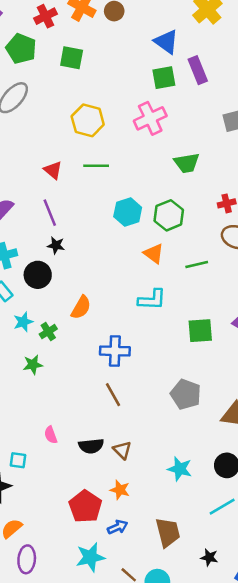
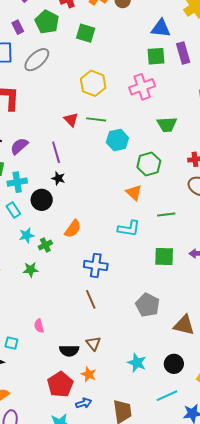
blue triangle: (166, 42) -> (161, 28), turned -35
red triangle: (53, 170) -> (71, 120), moved
cyan hexagon: (128, 212) -> (117, 140), moved
green line: (197, 264) -> (166, 215), moved
black semicircle: (91, 446) -> (69, 351), moved

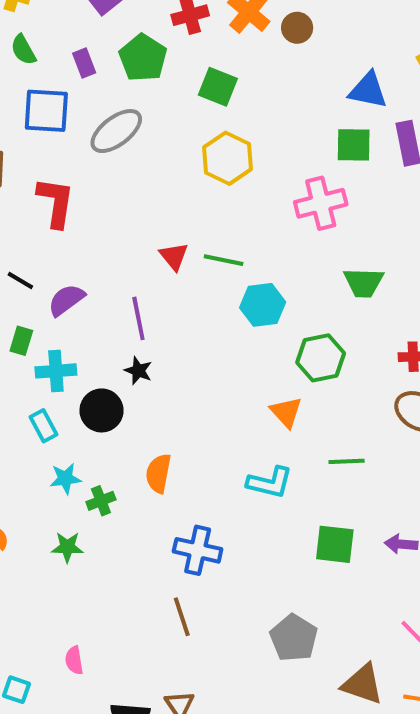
yellow hexagon: (93, 83) -> (228, 158), moved
orange semicircle: (73, 229) -> (158, 473), turned 150

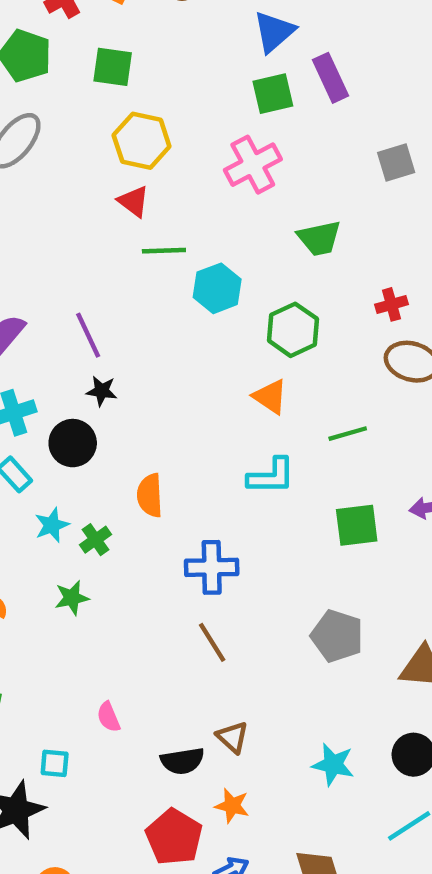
blue triangle: (368, 90) -> (274, 32), turned -39
red triangle: (174, 256) -> (134, 201), moved

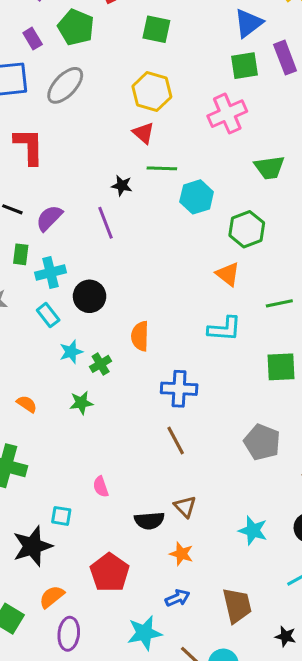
green square: (113, 67) -> (156, 29), moved
black star: (102, 391) -> (122, 186), moved
red pentagon: (174, 837) -> (110, 573), moved

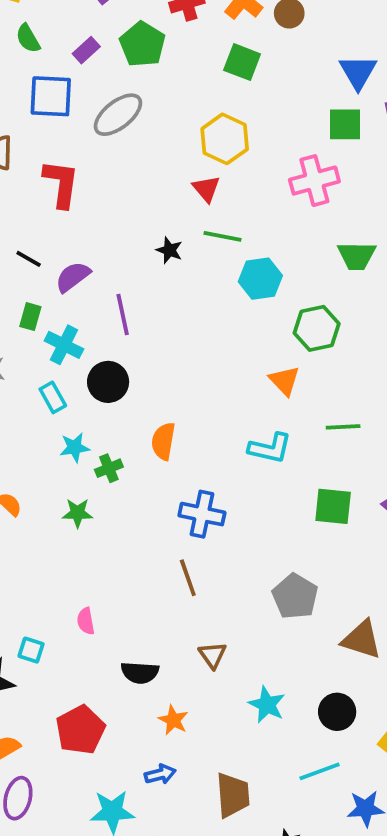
blue triangle: (248, 23) -> (358, 72), turned -32
purple rectangle: (33, 39) -> (86, 50), turned 70
purple line: (105, 223) -> (123, 314), moved
cyan cross: (50, 273) -> (64, 345), turned 32
brown triangle: (185, 507) -> (213, 655), moved

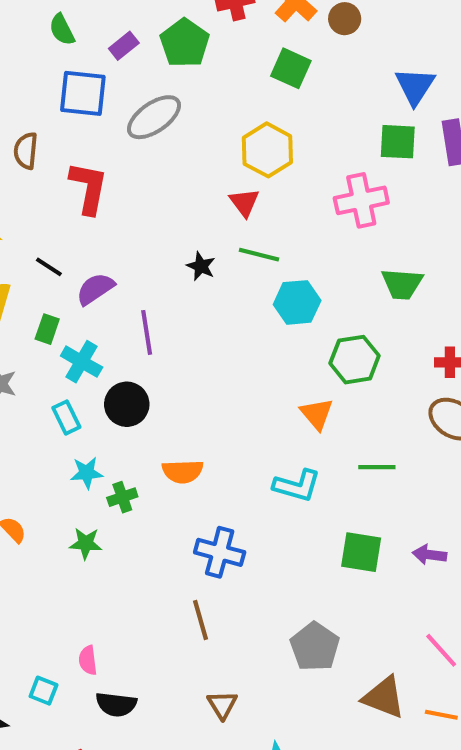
orange semicircle: (163, 441) -> (183, 471), turned -105
cyan square: (31, 650) -> (43, 691), moved
black semicircle: (140, 673) -> (116, 704), moved

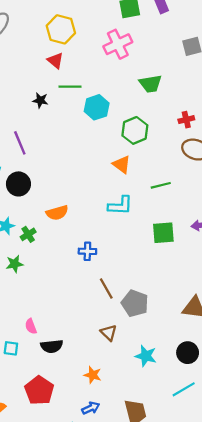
blue cross: (220, 552) -> (87, 251), size x0.7
brown line: (200, 620) -> (106, 289), moved
gray pentagon: (315, 647) -> (135, 303), moved

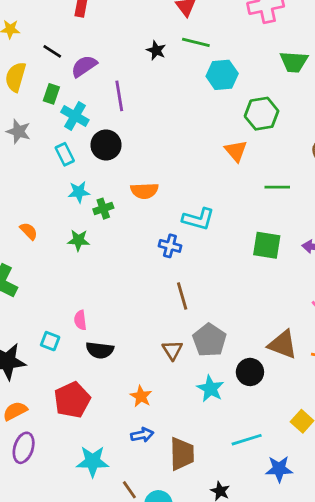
cyan L-shape: (120, 206) -> (198, 219), moved
gray pentagon: (135, 303) -> (209, 340), moved
black circle: (188, 353) -> (250, 372), moved
blue arrow: (91, 408) -> (142, 435), moved

